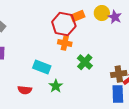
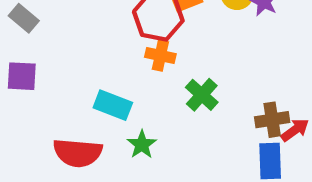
red semicircle: (25, 90) -> (78, 153), size x1.6

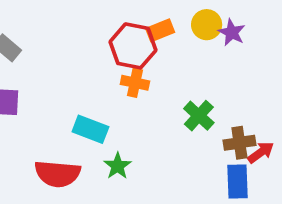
green cross: (202, 95) -> (199, 116), moved

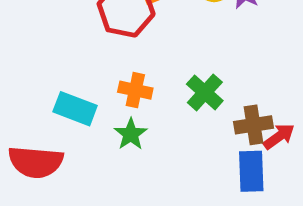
orange cross: (135, 83) -> (135, 90), moved
green star: (118, 166) -> (131, 134), moved

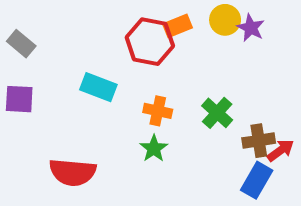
cyan rectangle: (75, 109) -> (98, 87), moved
blue rectangle: (251, 171) -> (257, 180), turned 32

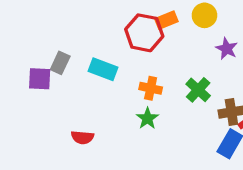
purple star: (251, 28) -> (227, 49), moved
gray rectangle: (21, 44) -> (60, 63), moved, turned 75
red semicircle: (73, 172) -> (82, 137), size x0.6

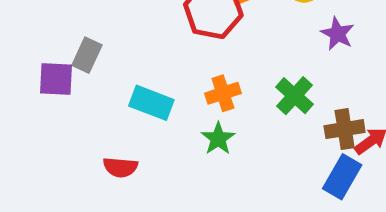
cyan rectangle: (103, 69) -> (151, 103), moved
orange cross: (151, 88) -> (223, 93), turned -30

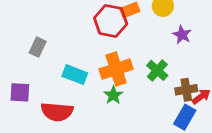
purple square: (56, 79) -> (20, 92), moved
orange cross: (223, 93) -> (116, 69), size x1.6
red semicircle: (120, 167) -> (57, 112), size x1.6

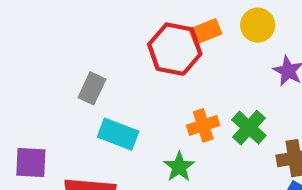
gray rectangle: (38, 47) -> (92, 88), moved
orange cross: (116, 69) -> (203, 125), moved, size x0.6

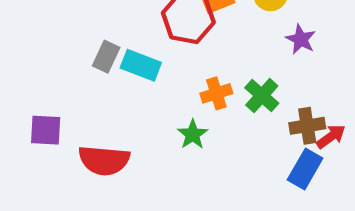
cyan rectangle: (118, 134) -> (141, 65), moved

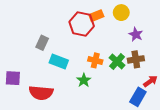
cyan rectangle: (141, 65) -> (59, 61), moved
orange cross: (216, 93) -> (95, 60), turned 32
brown cross: (307, 126) -> (136, 59), moved

